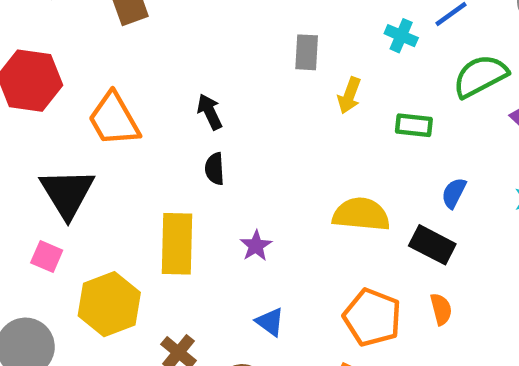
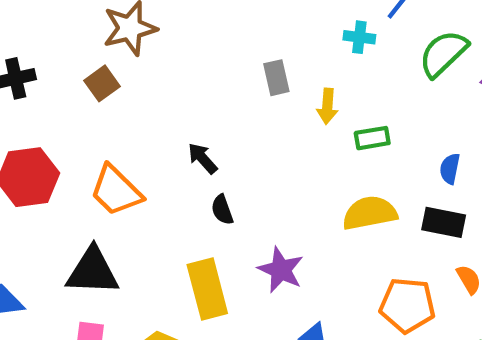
green rectangle: (414, 125) -> (372, 138), moved
black triangle: (67, 193) -> (92, 271), turned -40
purple star: (256, 246) -> (281, 270), size x1.5

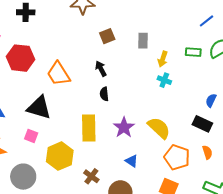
cyan cross: (359, 37) -> (164, 80), moved
brown square: (102, 83) -> (107, 36), moved
green rectangle: (372, 138) -> (193, 52), moved
yellow semicircle: (370, 213) -> (159, 128), moved, turned 40

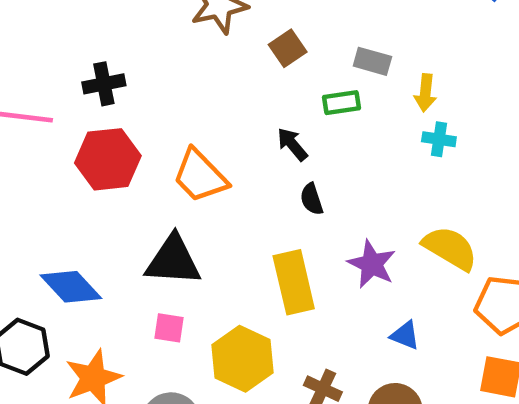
black cross: (26, 12) -> (104, 84), moved
brown square: (107, 36) -> (288, 48), moved
gray rectangle: (143, 41) -> (372, 61), turned -63
green rectangle: (193, 52) -> (342, 103), moved

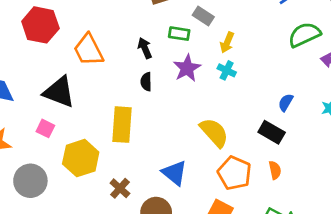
purple star: (372, 264) -> (187, 68), moved
blue triangle: (405, 335) -> (174, 173), size x1.5

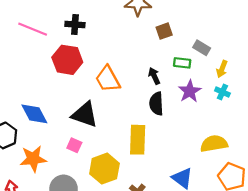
black semicircle: (146, 82) -> (156, 104), size x1.5
yellow semicircle: (214, 132) -> (214, 144), turned -56

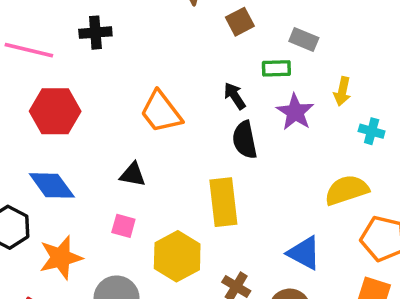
red hexagon: (67, 60) -> (55, 111), moved
yellow arrow: (222, 69) -> (342, 91), moved
cyan cross: (222, 92) -> (372, 131), moved
black triangle: (85, 115) -> (133, 175), size x0.6

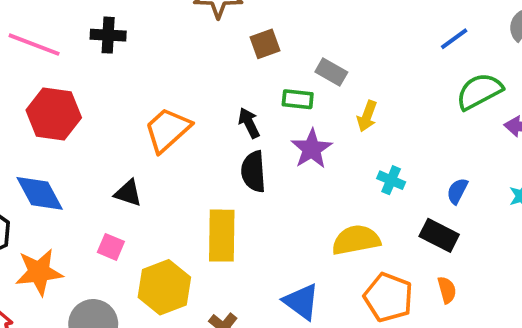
yellow arrow: (342, 91) -> (367, 116), moved
orange trapezoid: (161, 112) -> (167, 130), turned 78

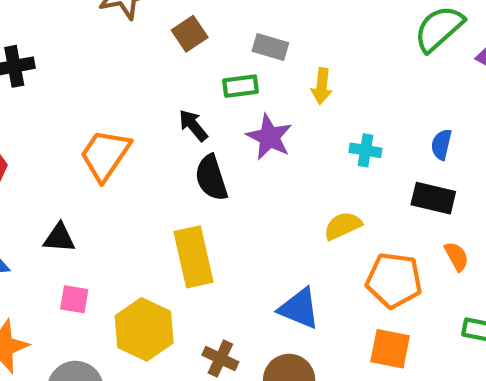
black triangle: (128, 193) -> (59, 238), moved
yellow semicircle: (356, 240) -> (343, 226), size x0.7

